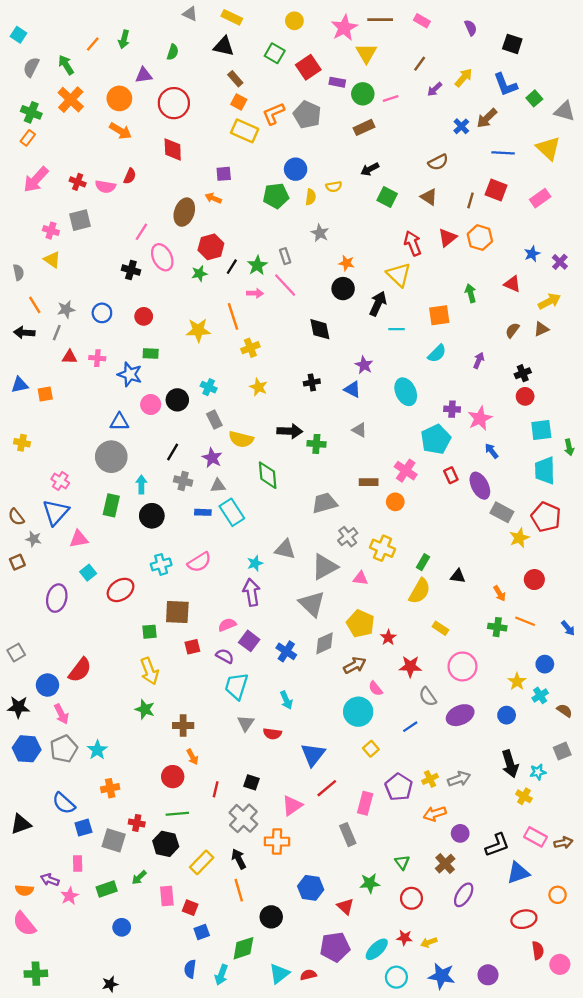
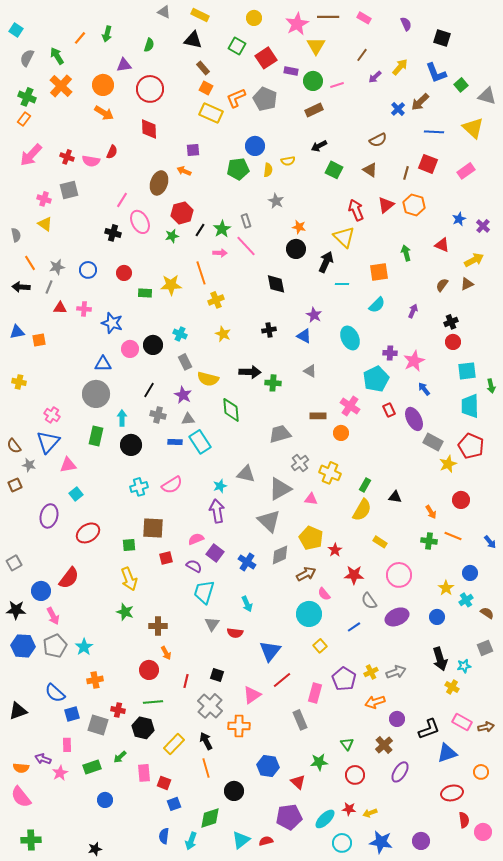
green rectangle: (151, 353) -> (145, 293), moved
red ellipse: (121, 590) -> (88, 533), moved

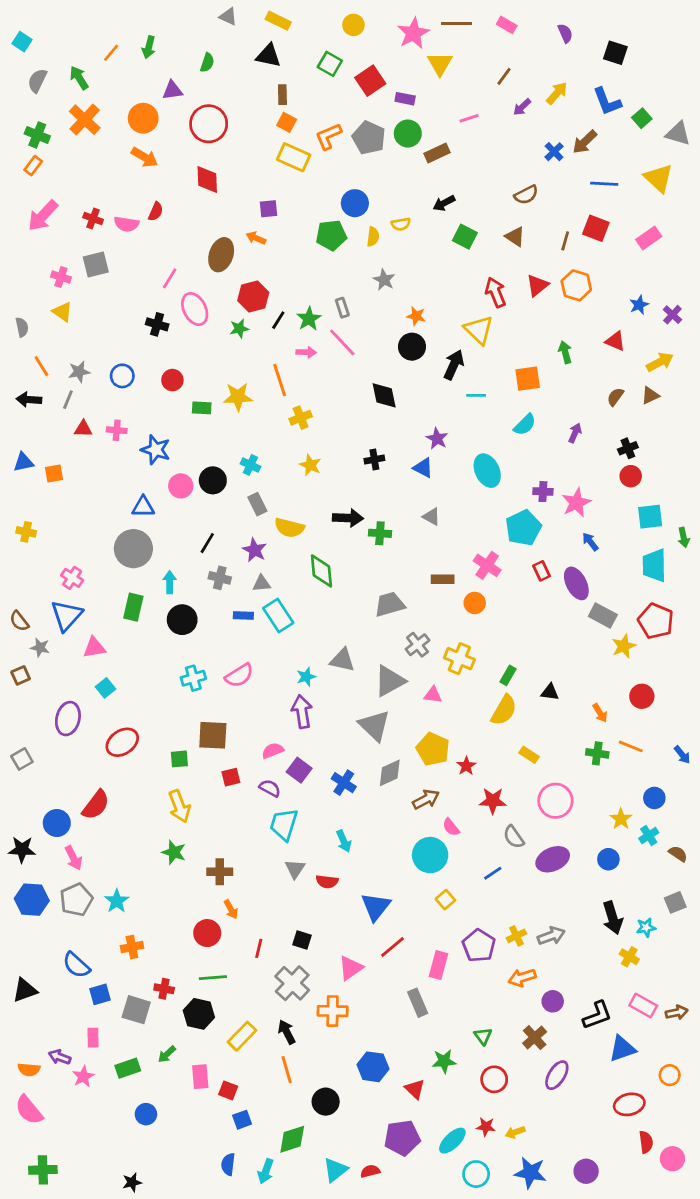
brown rectangle: (203, 68) -> (282, 95), turned 40
green circle: (313, 81) -> (408, 134), moved
gray square: (14, 563) -> (22, 759), moved

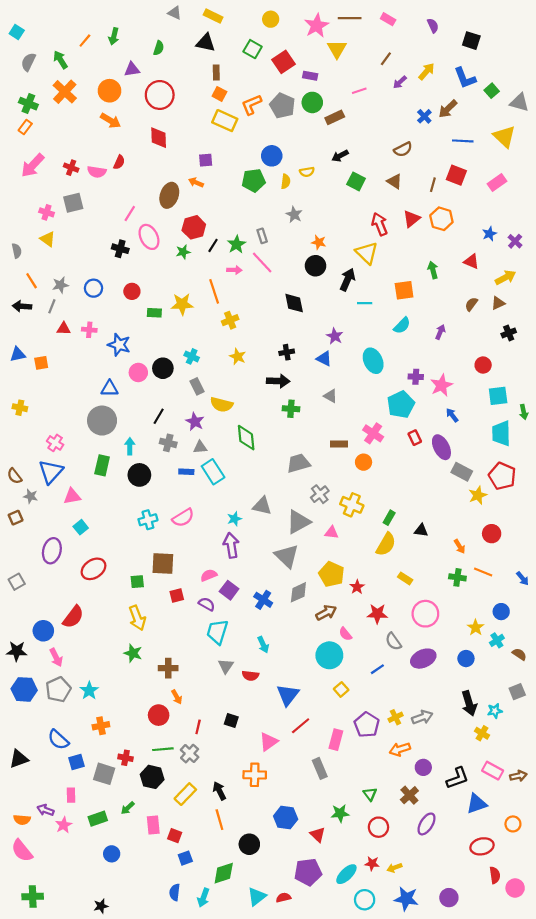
black cross: (628, 448) -> (509, 333), moved
black arrow: (348, 518) -> (278, 381), moved
gray cross: (292, 983) -> (190, 754), moved, size x0.7

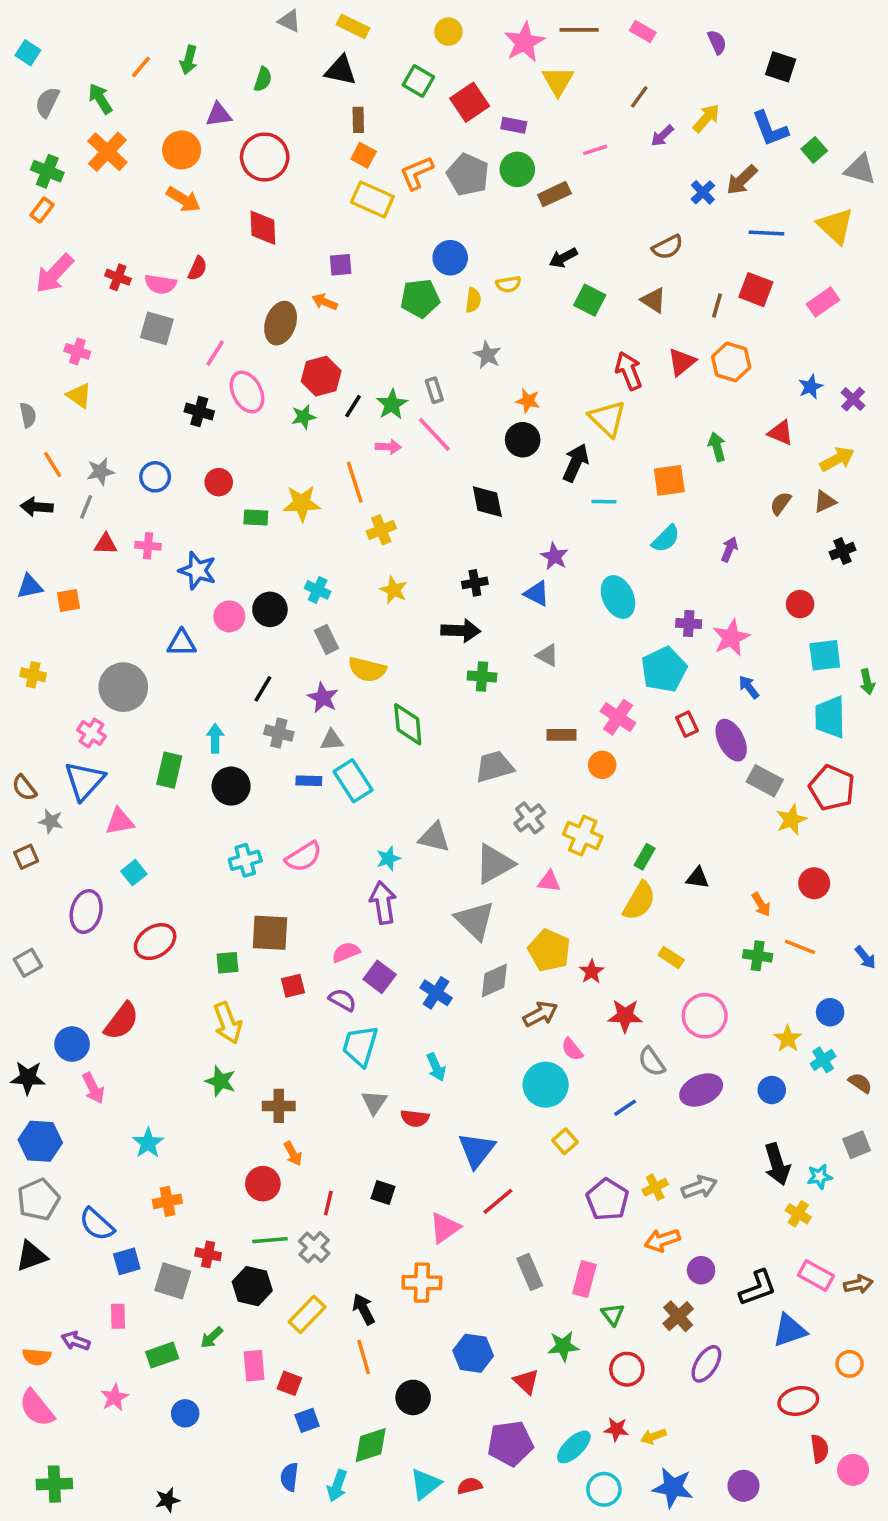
gray square: (73, 203) -> (157, 328), moved, turned 30
gray circle: (102, 421) -> (123, 687), moved
gray pentagon: (58, 689) -> (38, 1200), moved
pink rectangle: (336, 740) -> (584, 1279), moved
pink star: (64, 825) -> (114, 1397), moved

